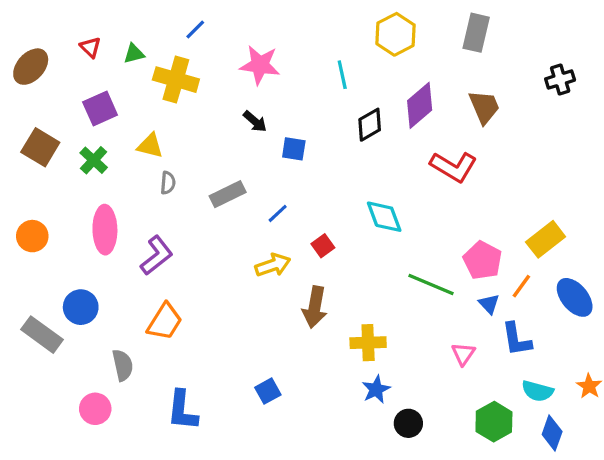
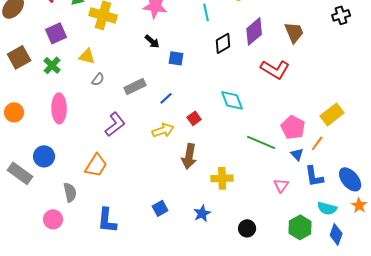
brown square: (40, 147) -> (19, 57), turned 30
gray semicircle: (168, 183) -> (98, 79), turned 32
purple L-shape: (157, 255) -> (115, 124), moved
blue ellipse: (575, 297) -> (350, 179), moved
blue star: (376, 389) -> (202, 213), moved

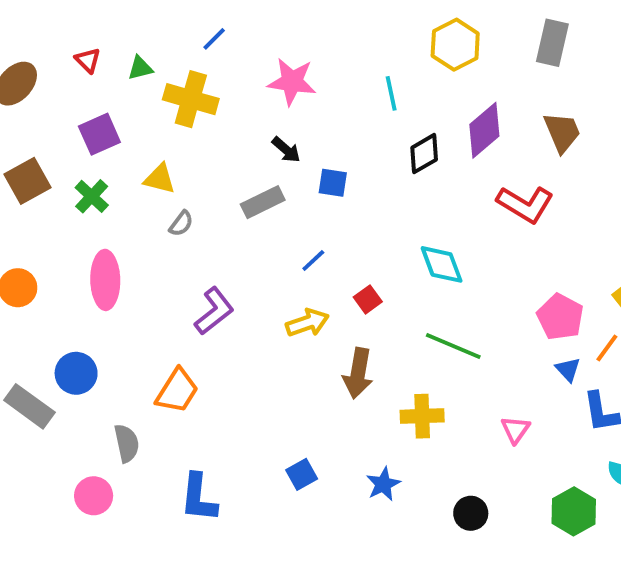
gray rectangle: (135, 86) -> (263, 202), moved
green line: (261, 142) -> (453, 346), moved
pink triangle: (281, 185) -> (515, 430), moved

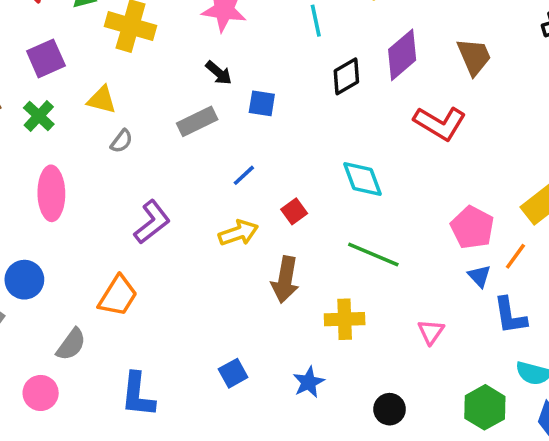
gray semicircle: (127, 443) -> (71, 344), turned 48

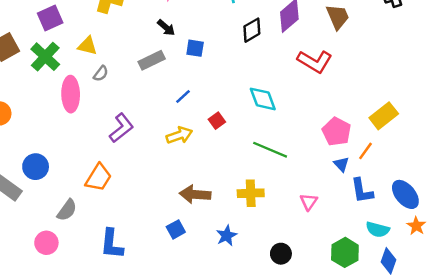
green cross: (39, 116) -> (45, 57), size x1.4
pink ellipse: (51, 193) -> (71, 94), moved
brown arrow: (285, 280) -> (195, 194), moved, turned 84

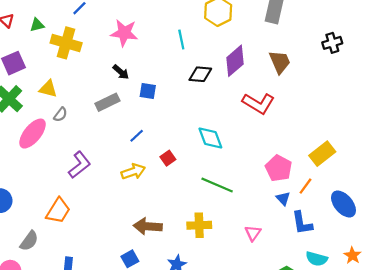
black diamond: (252, 30) -> (200, 74), turned 35
pink ellipse: (71, 94) -> (33, 134), turned 40
blue ellipse: (405, 194) -> (343, 204), moved

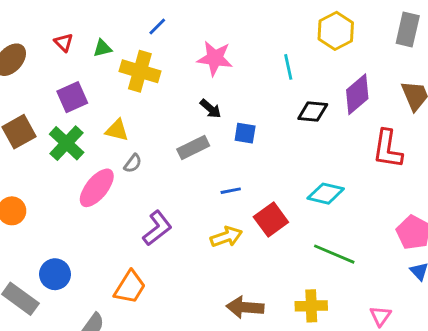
red L-shape: (258, 103) -> (388, 149), turned 68
blue line: (137, 136) -> (231, 191), turned 32
cyan diamond: (210, 138) -> (326, 194), turned -56
red square: (168, 158) -> (271, 220), size x1.6

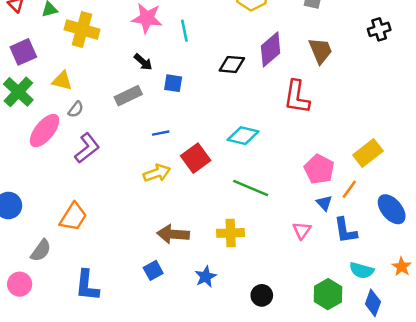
cyan line: (288, 67) -> (184, 31), moved
purple L-shape: (157, 228) -> (87, 148), moved
pink triangle: (380, 316) -> (302, 230), moved

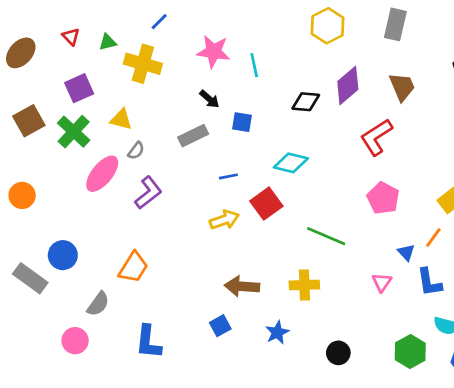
red L-shape: (297, 97) -> (376, 137), turned 48
cyan diamond: (243, 136) -> (291, 163), moved
pink pentagon: (319, 169) -> (383, 198), moved

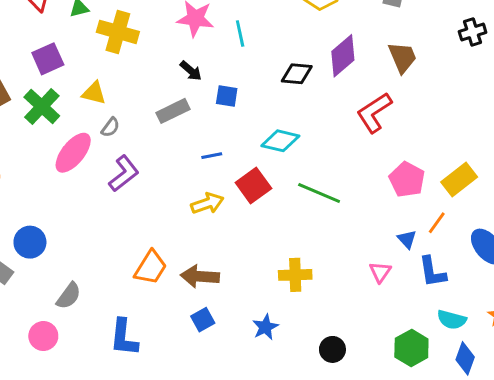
pink pentagon: (383, 198) -> (407, 180), moved
green line: (326, 236) -> (319, 193), moved
orange trapezoid: (133, 267) -> (151, 267), moved
brown arrow: (242, 286) -> (200, 276), moved

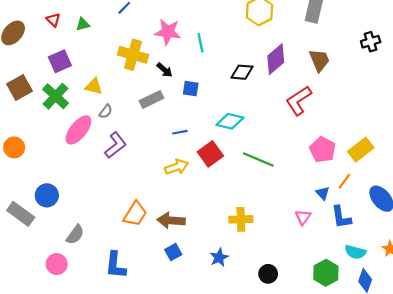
yellow cross: (118, 32) -> (133, 55), moved

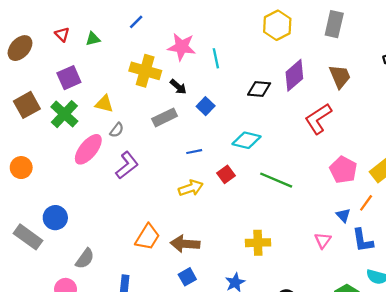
blue square: (191, 89) -> (206, 106), turned 35
red square: (210, 154) -> (226, 174), size x0.7

